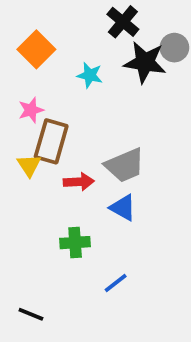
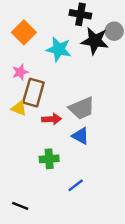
black cross: (123, 22) -> (80, 14), turned -30
cyan star: (90, 75) -> (59, 49), size x1.5
yellow triangle: (29, 165) -> (19, 108), turned -35

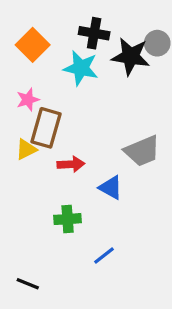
black cross: (80, 14) -> (94, 33), moved
yellow triangle: (19, 108) -> (26, 149), turned -49
gray trapezoid: (82, 108) -> (142, 151), moved

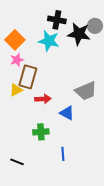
orange square: (33, 45) -> (15, 40), moved
blue line: (104, 256) -> (63, 154), turned -56
black line: (28, 284) -> (17, 162), moved

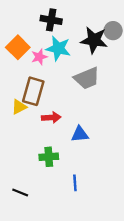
black cross: (57, 20) -> (51, 20), moved
pink star: (17, 60) -> (39, 57), moved
gray trapezoid: (86, 91) -> (87, 78), moved
blue triangle: (67, 113) -> (80, 134), turned -35

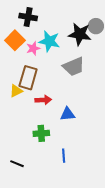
black cross: (51, 20) -> (28, 17), moved

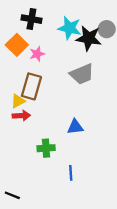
cyan star: (49, 41) -> (70, 28), moved
red arrow: (43, 100) -> (21, 116), moved
black line: (17, 164) -> (12, 195), moved

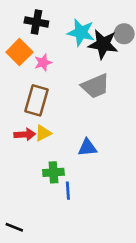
yellow triangle: (18, 101) -> (43, 133), moved
blue line: (71, 173) -> (68, 191), moved

